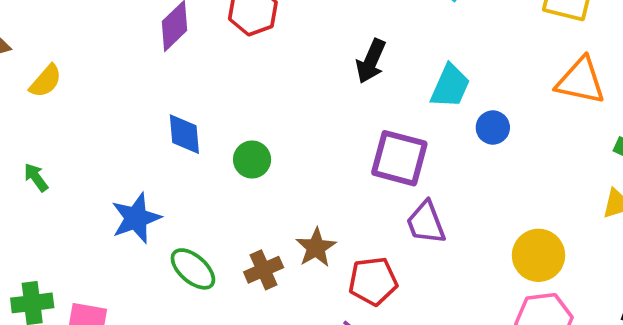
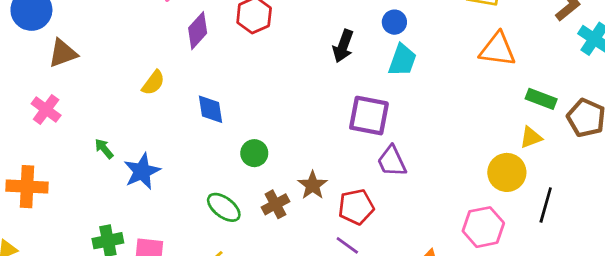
yellow semicircle: (46, 81) -> (153, 83), moved
blue circle: (493, 128) -> (394, 22), moved
green circle: (252, 160) -> (254, 153), moved
blue star: (136, 218) -> (142, 171), moved
yellow circle: (539, 255) -> (507, 172), moved

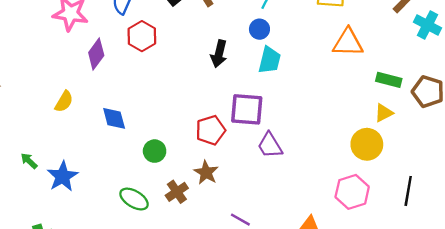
black line: (546, 205) -> (408, 191), moved
red pentagon: (356, 207) -> (211, 130), moved

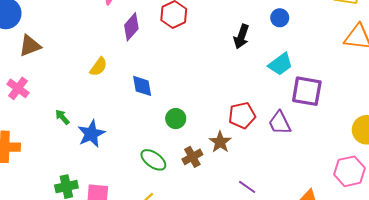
cyan trapezoid: (270, 60) -> (280, 64), moved, turned 35
purple square: (247, 109) -> (307, 91), moved
red pentagon: (211, 130) -> (242, 115), moved

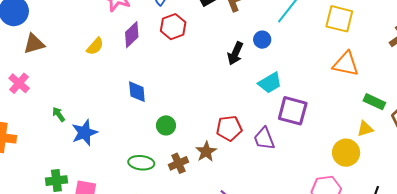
blue circle: (280, 18) -> (262, 40), moved
yellow semicircle: (99, 67) -> (95, 46), moved
green ellipse: (153, 160) -> (141, 163), turned -35

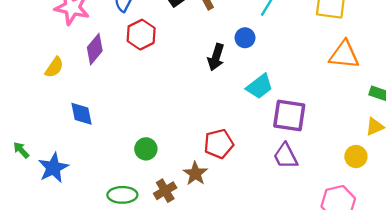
blue diamond: (137, 92) -> (82, 114), moved
purple trapezoid: (264, 139) -> (286, 156), moved
yellow circle: (346, 153) -> (356, 157), size x0.7

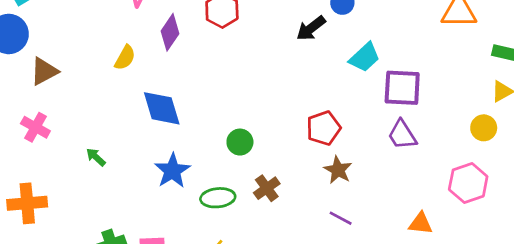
black arrow: (216, 57) -> (311, 28), turned 40
blue diamond: (82, 114) -> (162, 108), size x1.4
blue star: (53, 168) -> (172, 171), moved
brown star: (195, 174) -> (338, 170), moved

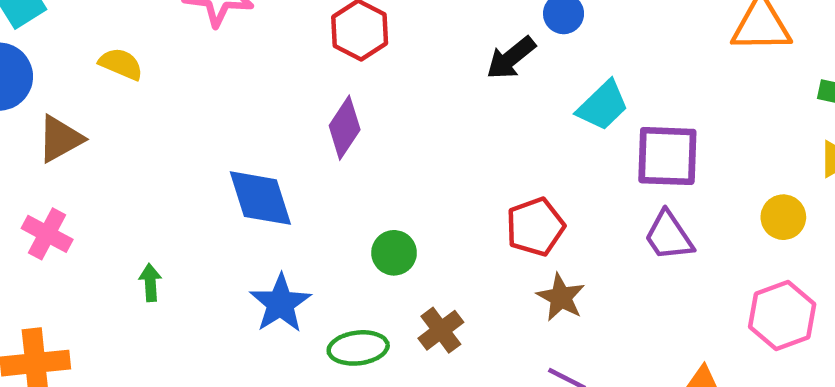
purple diamond: (170, 32) -> (345, 128), moved
yellow semicircle: (125, 58) -> (121, 64), moved, turned -95
yellow circle: (484, 128) -> (783, 217), moved
green arrow: (96, 157) -> (150, 283), turned 45

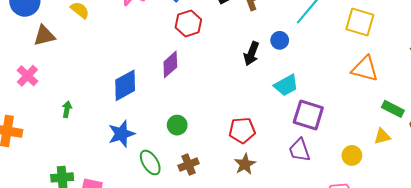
black arrow: (511, 58) -> (251, 54), turned -45
blue diamond: (260, 198) -> (125, 85), turned 64
green ellipse: (358, 348) -> (150, 162), turned 50

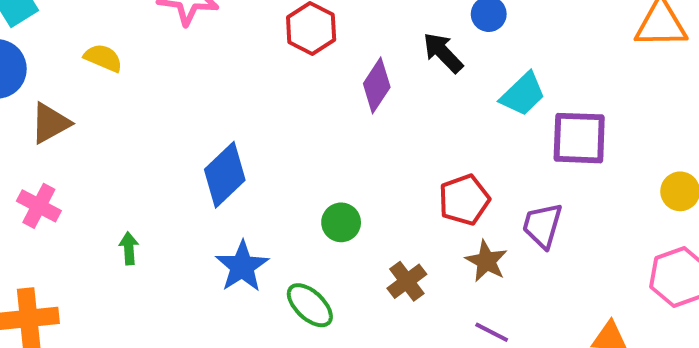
black arrow: (251, 54) -> (443, 53), turned 130
purple diamond: (170, 64) -> (377, 85), moved
purple trapezoid: (299, 150) -> (542, 225), moved, turned 50
brown cross: (189, 165) -> (407, 281), moved

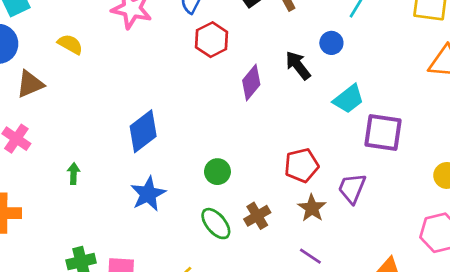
green ellipse: (310, 305) -> (216, 224), moved

